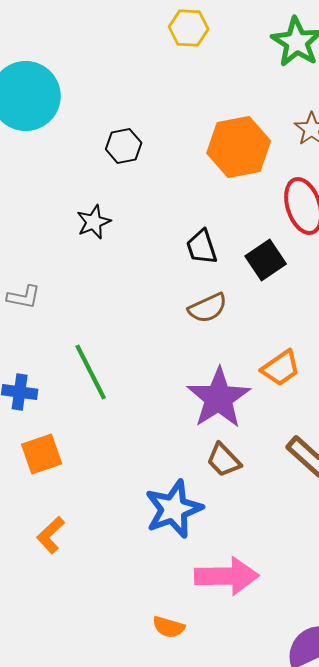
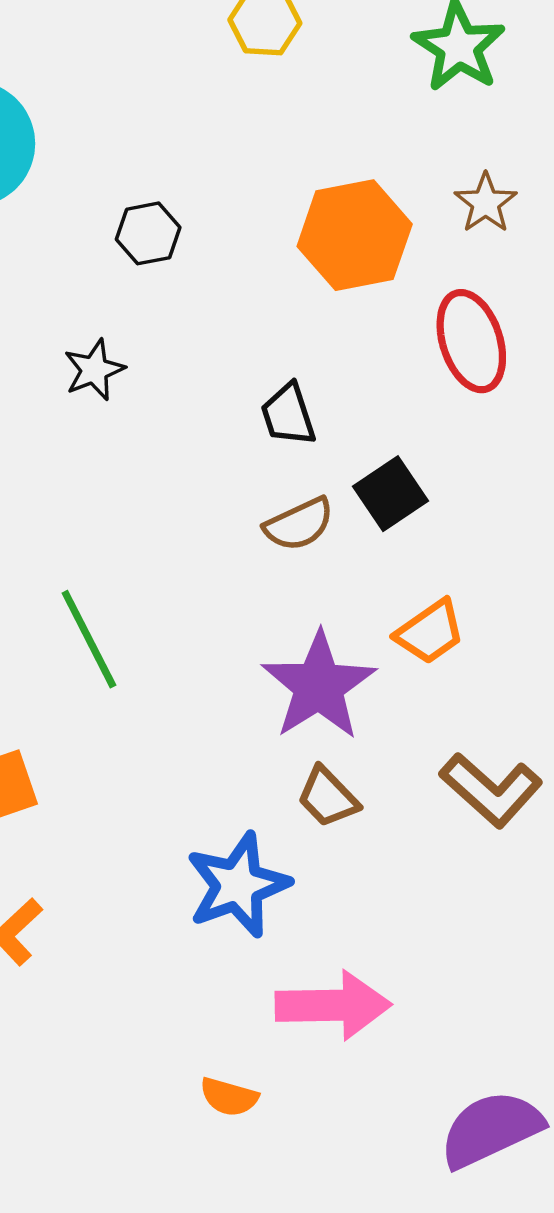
black square: (266, 260) -> (391, 494), moved

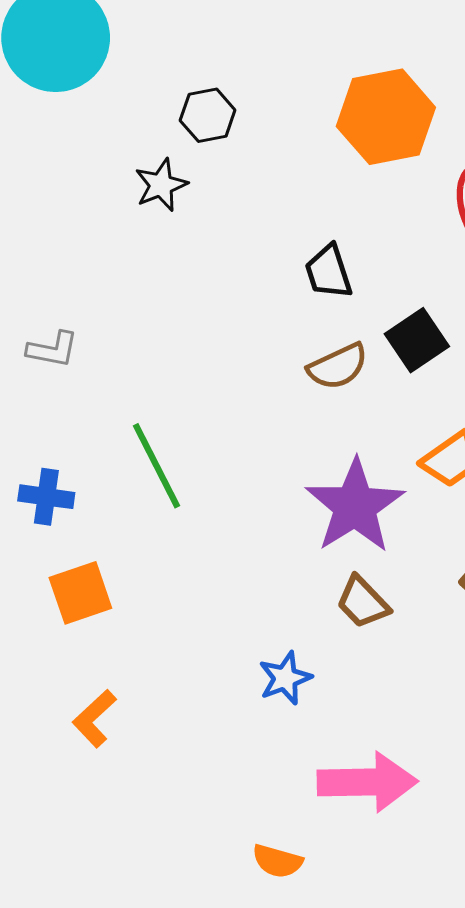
black star: (94, 370) -> (161, 185), moved
blue star: (238, 885) -> (285, 678), size x0.6

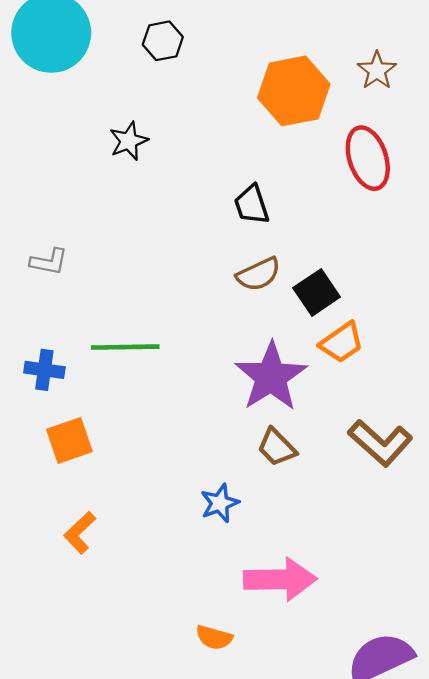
black hexagon: (208, 115) -> (163, 41), moved
black square: (417, 340) -> (317, 292), moved
green line: (156, 466) -> (125, 347), turned -64

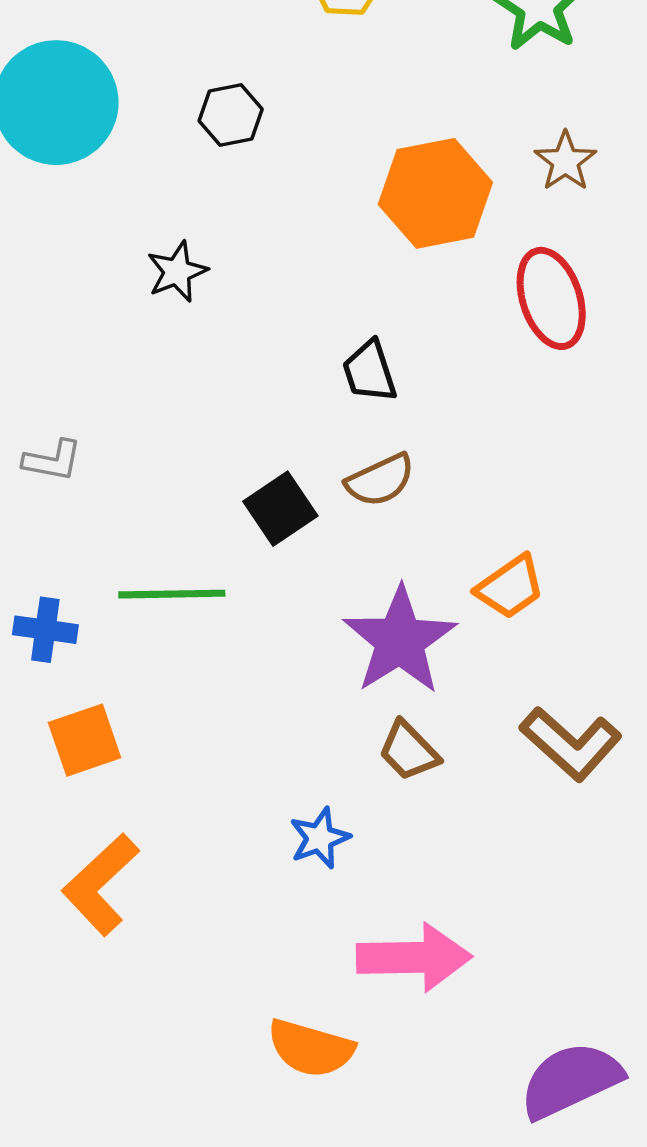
black square: (317, 292) -> (280, 509), moved
orange L-shape: (80, 533) -> (101, 884), size x1.5
orange semicircle: (214, 637) -> (311, 1048), size x1.5

